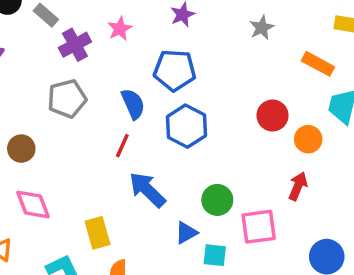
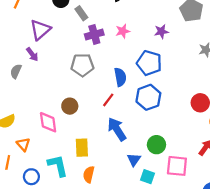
brown circle: (21, 149) -> (70, 106), moved
blue triangle: (186, 233) -> (134, 160), turned -40

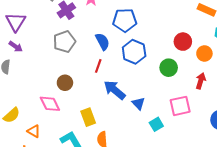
green circle: (156, 145) -> (169, 68), moved
blue triangle: (134, 160) -> (138, 104), moved
cyan square: (147, 177) -> (156, 124), turned -32

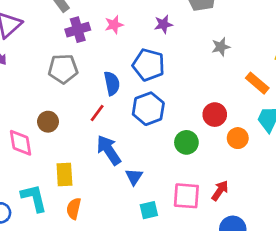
red arrow: (201, 81) -> (220, 191), moved

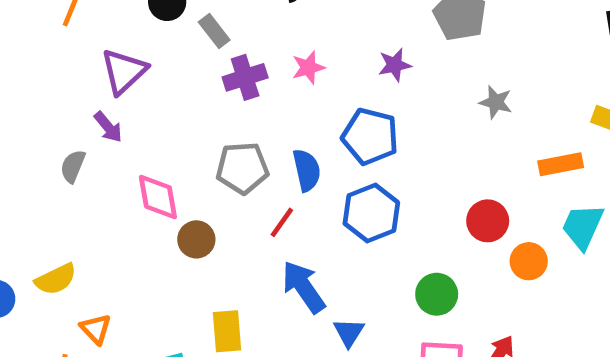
gray star: (221, 47) -> (496, 102), turned 30
gray pentagon: (63, 69) -> (242, 168), moved
orange rectangle: (257, 83) -> (561, 164), turned -50
green circle: (186, 142) -> (437, 294), moved
pink diamond: (21, 143) -> (158, 197), moved

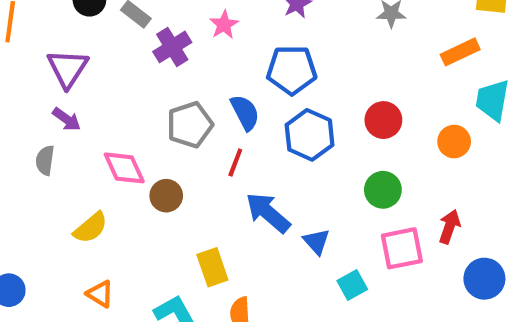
red circle: (488, 221) -> (383, 120), moved
yellow semicircle: (56, 279) -> (91, 228), moved

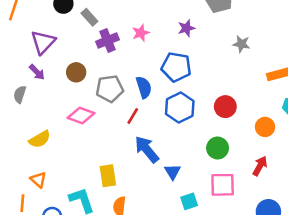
pink diamond: (124, 168) -> (81, 115), moved, turned -56
brown circle: (166, 196) -> (76, 72), moved
red arrow: (449, 227) -> (260, 166), moved

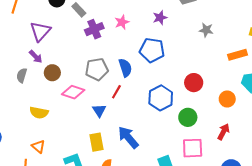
brown circle: (76, 72) -> (52, 73), moved
blue hexagon: (180, 108) -> (161, 98), moved
yellow semicircle: (40, 139) -> (39, 113), turned 42
blue arrow: (147, 149) -> (128, 137), moved
blue triangle: (172, 172) -> (99, 111), moved

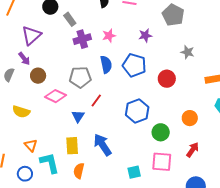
blue semicircle: (125, 68) -> (106, 65), moved
red circle: (194, 83) -> (167, 79), moved
orange circle: (227, 99) -> (190, 118), moved
orange triangle: (38, 146) -> (31, 145), moved

